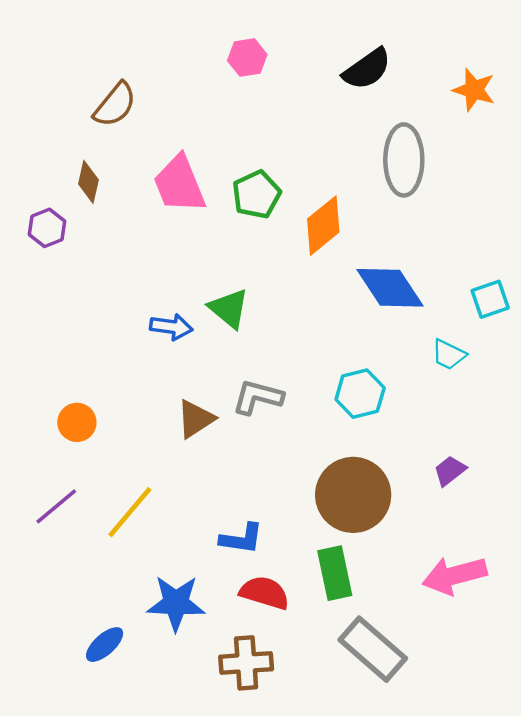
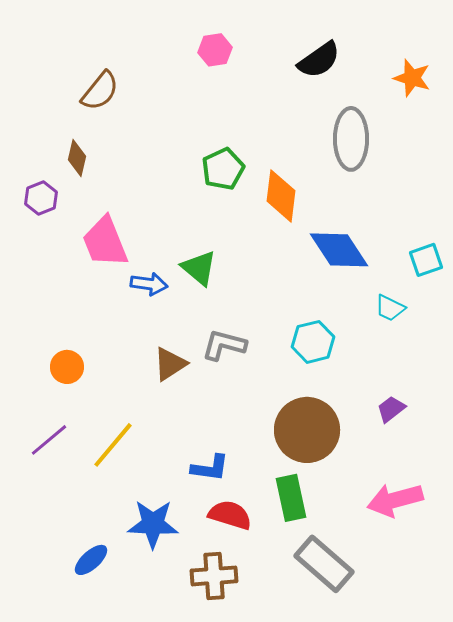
pink trapezoid: (179, 184) -> (105, 242), moved
orange diamond: (323, 226) -> (281, 196), turned -44

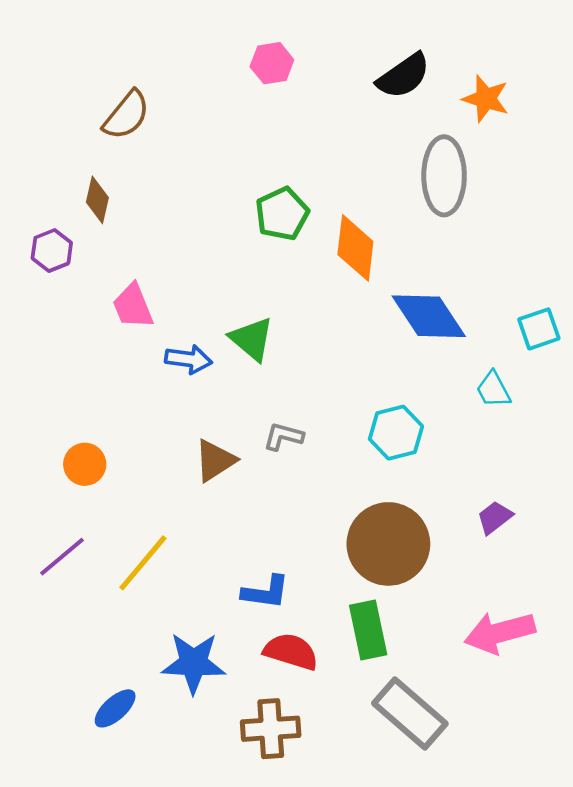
orange star: (412, 78) -> (486, 99), moved
pink trapezoid: (105, 242) -> (133, 306), size x0.7
cyan trapezoid: (390, 308) -> (493, 390), turned 36
gray L-shape: (224, 345) -> (283, 436), size x0.7

